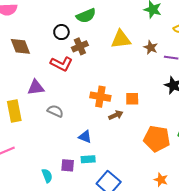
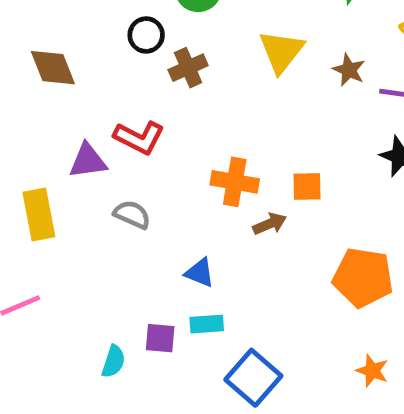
yellow triangle: (121, 39) -> (281, 51), turned -45
red L-shape: (61, 64) -> (139, 138), moved
cyan semicircle: (47, 176) -> (113, 361), turned 40

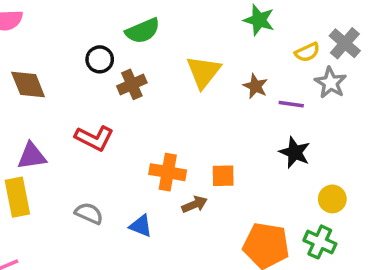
purple triangle: (88, 161) -> (32, 156), moved
gray semicircle: (132, 215) -> (89, 213), moved
blue triangle: (200, 273) -> (141, 226), moved

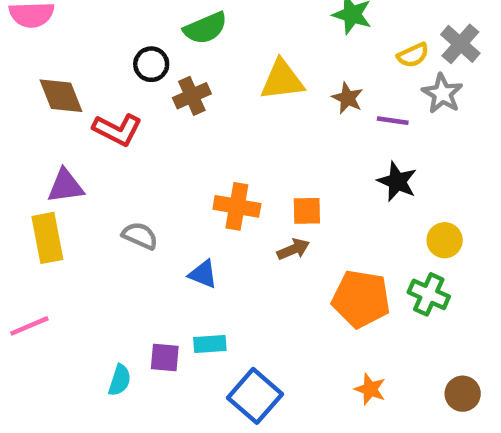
yellow triangle: (203, 72) -> (282, 80), turned 45
red L-shape: (94, 138) -> (117, 130), moved
brown arrow: (195, 204) -> (293, 249), moved
gray semicircle: (89, 213) -> (140, 236), moved

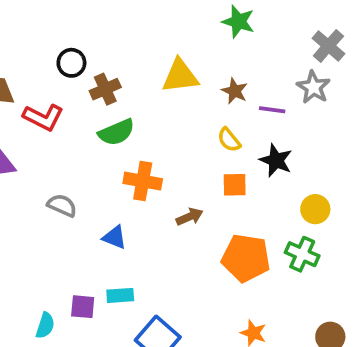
green semicircle: (205, 28) -> (116, 132), moved
yellow semicircle: (413, 55) -> (229, 140), moved, turned 76
orange square: (307, 211) -> (235, 185), moved

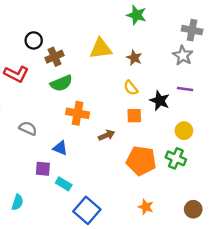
gray cross: (328, 46) -> (192, 30), turned -30
purple line: (272, 110) -> (185, 89), moved
cyan rectangle: (120, 295) -> (64, 184), turned 35
purple square: (83, 307) -> (43, 169), moved

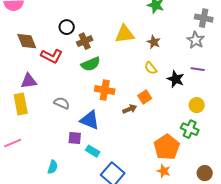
orange square: (134, 116) -> (145, 97), moved, turned -32
blue triangle: (60, 148) -> (90, 120), size x1.5
orange pentagon: (141, 161) -> (167, 147), moved, turned 30

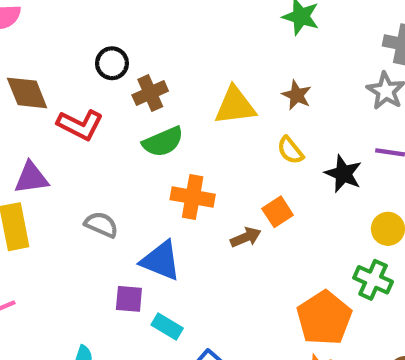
yellow triangle: (125, 34) -> (235, 106), moved

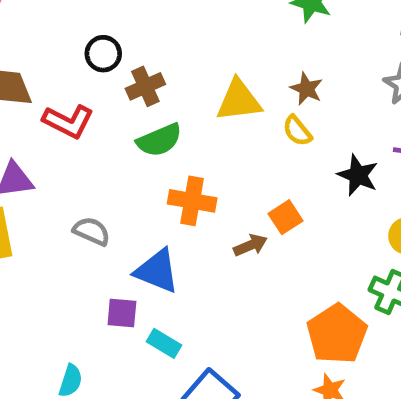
yellow semicircle: (290, 150) -> (297, 131), moved

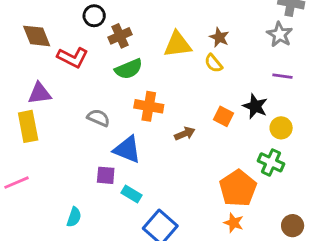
black star: (358, 175) -> (255, 106), moved
orange square: (285, 217) -> (224, 116), moved, turned -30
gray semicircle: (92, 231) -> (98, 118), moved

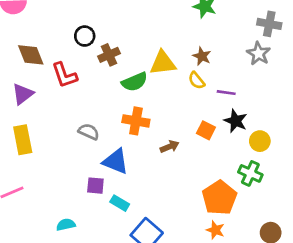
red L-shape: (73, 57) -> (64, 75), turned 44
green semicircle: (129, 69) -> (135, 82), moved
purple line: (282, 76) -> (226, 93), moved
purple triangle: (40, 93) -> (23, 94), moved, turned -30
cyan semicircle: (74, 217) -> (66, 225), turned -120

